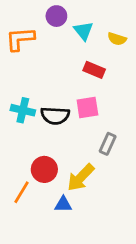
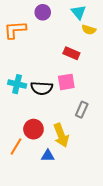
cyan triangle: (83, 31) -> (79, 12), moved
yellow arrow: (81, 177) -> (61, 135), turned -65

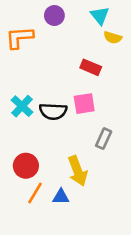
cyan cross: (17, 84) -> (22, 106), turned 30
red circle: (33, 129) -> (26, 166), moved
orange line: (16, 147) -> (35, 193), moved

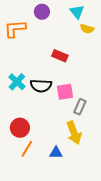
red rectangle: (91, 67) -> (60, 56), moved
pink square: (84, 104) -> (65, 92), moved
yellow arrow: (78, 171) -> (74, 133), moved
blue triangle: (61, 197) -> (56, 153), moved

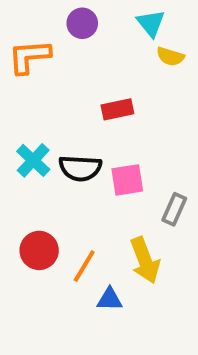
red rectangle: (60, 56) -> (117, 109), turned -35
gray rectangle: (80, 107) -> (174, 209), moved
orange line: (27, 149) -> (84, 266), moved

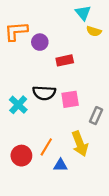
purple circle: (82, 23) -> (40, 42), moved
cyan cross: (33, 160) -> (18, 105), moved
red circle: (39, 250) -> (21, 156), moved

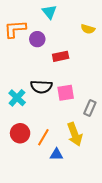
cyan triangle: (83, 13) -> (49, 12), moved
red circle: (21, 156) -> (20, 133), moved

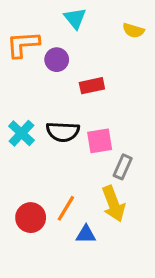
yellow semicircle: (88, 29) -> (133, 31), moved
cyan cross: (17, 98) -> (21, 133), moved
gray rectangle: (90, 108) -> (123, 167), moved
red circle: (20, 133) -> (31, 218), moved

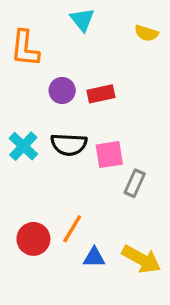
orange L-shape: (23, 44) -> (25, 48), turned -80
purple circle: (57, 60) -> (62, 91), moved
yellow arrow: (113, 204) -> (141, 259), moved, turned -40

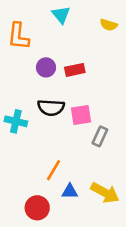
cyan cross: (23, 146) -> (16, 121), moved, turned -30
red circle: (33, 239) -> (37, 208), moved

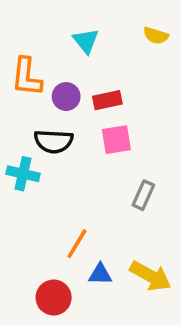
cyan triangle: (61, 15) -> (86, 41), moved
orange L-shape: (18, 36) -> (27, 77), moved
black semicircle: (51, 108) -> (54, 141), moved
pink square: (81, 115) -> (116, 140), moved

